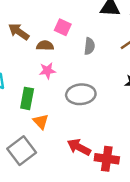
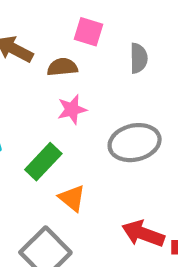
green rectangle: (27, 98) -> (43, 162), turned 40

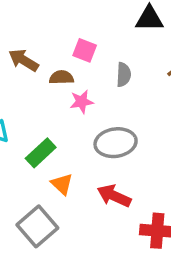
pink star: (72, 109) -> (82, 102), moved
red arrow: (143, 234) -> (114, 196), moved

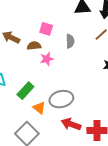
gray ellipse: (116, 143) -> (61, 99), moved
red arrow: (114, 196) -> (71, 124), moved

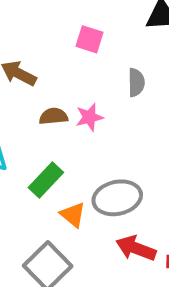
pink square: (46, 29) -> (89, 39), moved
brown semicircle: (34, 46) -> (53, 116), moved

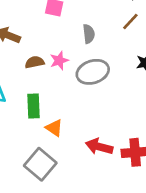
green rectangle: (46, 180) -> (34, 106), turned -40
gray ellipse: (117, 198) -> (93, 72), moved

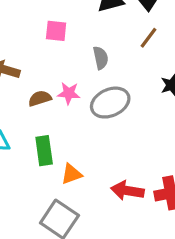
pink star: (59, 61) -> (69, 93), turned 30
orange triangle: (54, 128) -> (71, 174), turned -48

